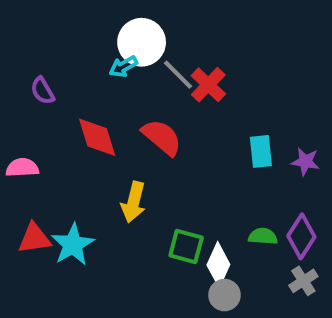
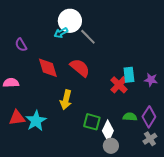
red cross: (208, 85) -> (119, 85), moved

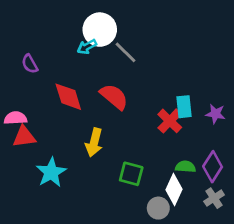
red triangle: (17, 118) -> (24, 137), moved
white diamond: (108, 131) -> (174, 190), moved

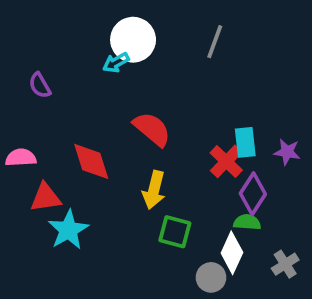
gray line: (125, 52) -> (215, 42), moved, turned 65
red diamond: (68, 97) -> (91, 161), moved
red triangle: (24, 137) -> (46, 198), moved
yellow arrow: (94, 142) -> (154, 190), moved
purple diamond: (213, 167) -> (253, 194), moved

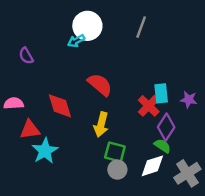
green semicircle: (247, 222) -> (162, 146), turned 30
white diamond: (232, 253) -> (152, 166), turned 48
gray cross: (285, 264) -> (187, 173), size x1.5
gray circle: (211, 277) -> (117, 170), moved

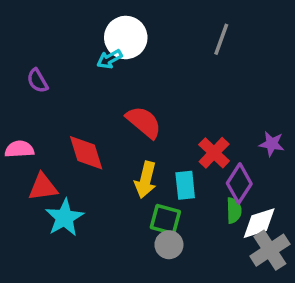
gray line: (141, 27) -> (221, 39), moved
cyan rectangle: (161, 93) -> (185, 185), moved
green semicircle: (162, 146) -> (234, 210), turned 54
white diamond: (152, 166) -> (259, 223), moved

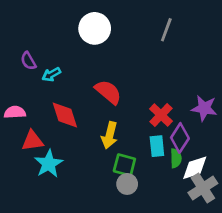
cyan arrow: (110, 59) -> (51, 74), moved
purple star: (272, 144) -> (204, 108), size x1.4
cyan rectangle: (185, 185) -> (157, 146), moved

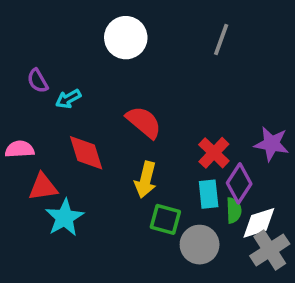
gray circle: (127, 184) -> (200, 245), moved, size x1.4

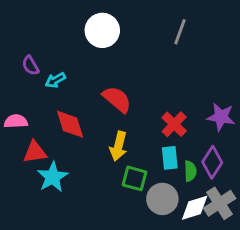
purple diamond: (239, 183) -> (212, 162), moved
white diamond: (259, 223) -> (195, 208), moved

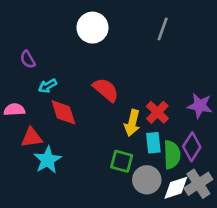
cyan arrow: (55, 80) -> (48, 86), moved
yellow arrow: (118, 146) -> (132, 123), moved
green semicircle: (190, 171) -> (172, 155), size x1.5

